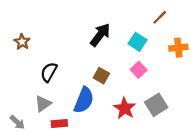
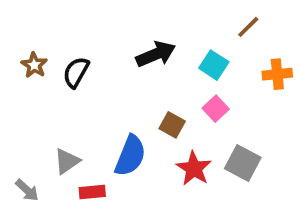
black arrow: (100, 35) -> (156, 54), turned 30
black semicircle: (49, 72) -> (76, 72), moved
brown square: (101, 76) -> (172, 125), moved
gray square: (156, 105) -> (243, 163), turned -30

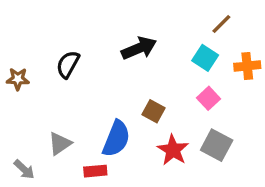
brown star: (34, 65) -> (18, 79), moved, turned -30
cyan square: (214, 65) -> (205, 58), moved
pink square: (216, 109) -> (208, 98), moved
red rectangle: (92, 192) -> (95, 171), moved

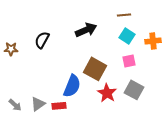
brown line: (221, 24) -> (124, 15), moved, turned 40
pink square: (208, 98) -> (129, 61), turned 32
brown square: (154, 111) -> (95, 69), size x1.6
gray triangle: (60, 144) -> (38, 104), moved

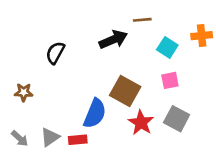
brown line: (124, 15) -> (142, 20), moved
orange cross: (153, 41) -> (202, 36), moved
brown star: (11, 49) -> (24, 92), moved

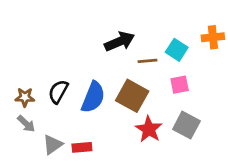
brown line: (142, 20) -> (147, 61), moved
black semicircle: (55, 53) -> (58, 92), moved
blue semicircle: (95, 113) -> (93, 97), moved
gray arrow: (20, 138) -> (26, 124), moved

